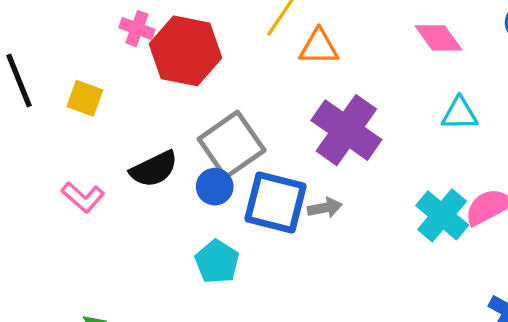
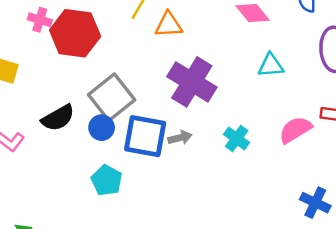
cyan cross: (442, 215) -> (237, 139), moved, size x0.7

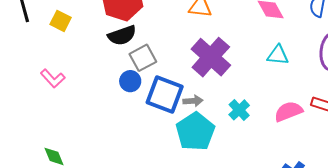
gray square: (112, 97) -> (143, 58), size x0.7
black semicircle: (58, 118) -> (122, 35), moved
cyan pentagon: (107, 180) -> (195, 132), moved, size x1.5

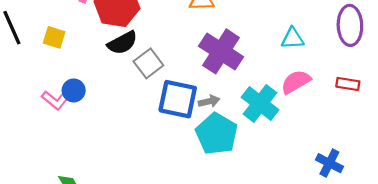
blue circle: (130, 81) -> (74, 90), moved
cyan cross: (239, 110) -> (260, 103), size x1.6
pink semicircle: (288, 111) -> (296, 82), moved

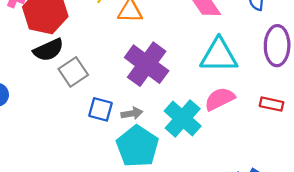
cyan triangle: (293, 38) -> (219, 55), size x1.6
blue square: (178, 99) -> (100, 109), size x0.6

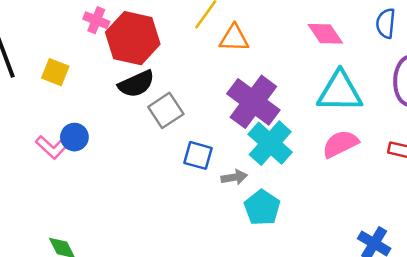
gray arrow: (132, 113) -> (234, 177), moved
cyan cross: (183, 118) -> (270, 143), moved
cyan pentagon: (137, 146) -> (262, 208), moved, size x0.7

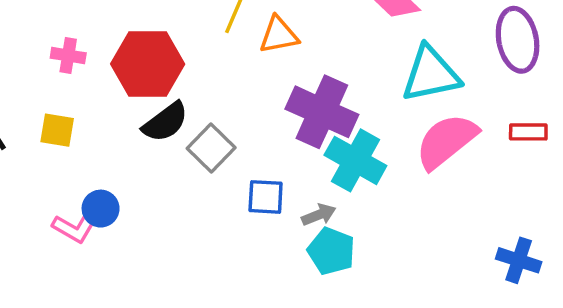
pink cross: (96, 20) -> (68, 55), moved
pink semicircle: (340, 144) -> (446, 141), size x1.4
cyan pentagon: (262, 208) -> (331, 251), moved

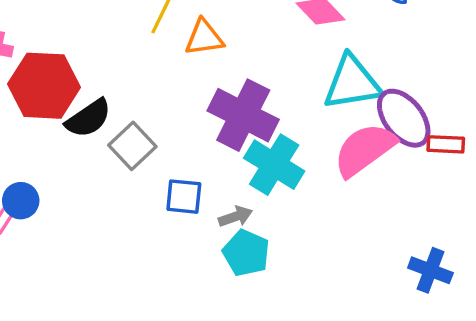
purple ellipse: (518, 40) -> (404, 118), moved, turned -30
red hexagon: (148, 64) -> (44, 86), moved

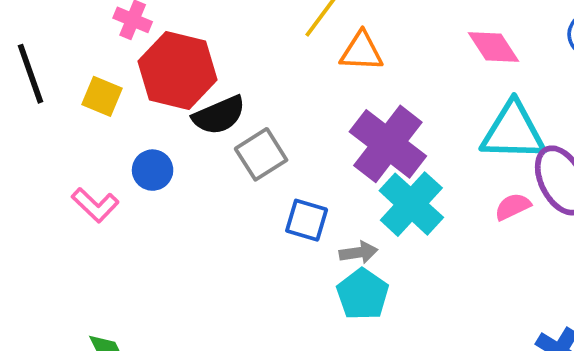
pink semicircle: (364, 150) -> (513, 207), size x0.5
blue circle: (21, 201) -> (153, 170), moved

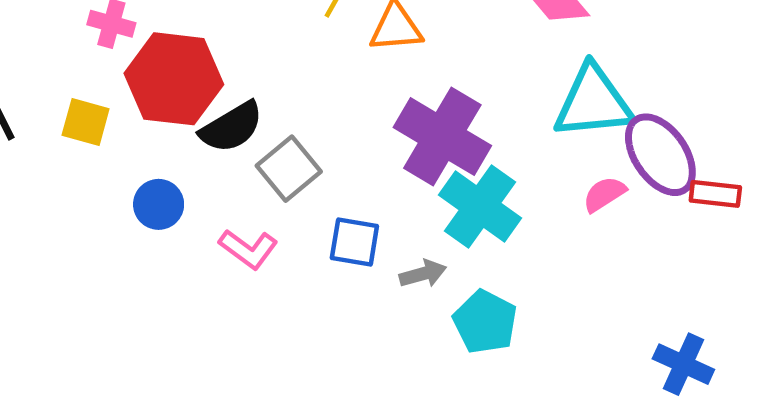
pink L-shape: (95, 205) -> (248, 249), moved
cyan pentagon: (363, 294) -> (485, 322), moved

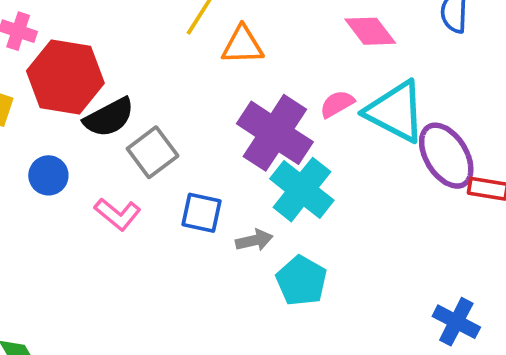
cyan triangle: (593, 102) -> (395, 112), turned 30
pink semicircle: (604, 194) -> (337, 104), moved

